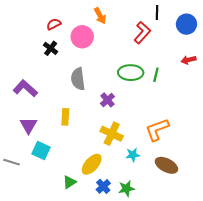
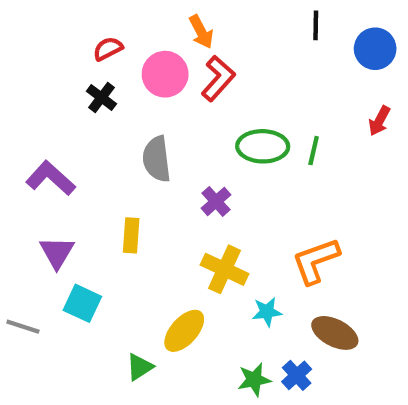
red L-shape: (142, 33) -> (218, 78), moved
red arrow: (189, 60) -> (379, 121), turned -48
blue cross: (103, 186) -> (297, 375), moved

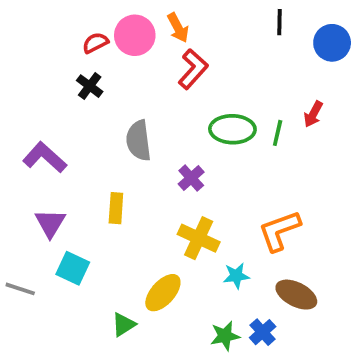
pink circle: (165, 74) -> (135, 35), moved
red arrow: (379, 121) -> (313, 114), moved

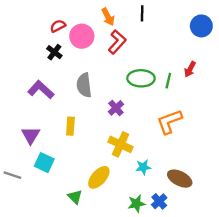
black line: (279, 22) -> (142, 13), moved
pink circle: (135, 35) -> (82, 36), moved
purple L-shape: (45, 157) -> (41, 90), moved
orange L-shape: (279, 231) -> (169, 122), moved
green triangle: (124, 325) -> (75, 197), turned -42

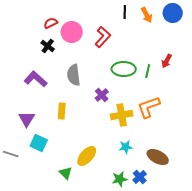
orange arrow: (108, 17) -> (147, 15), moved
blue circle: (201, 26) -> (173, 13), moved
yellow cross: (120, 144) -> (122, 115), moved, turned -35

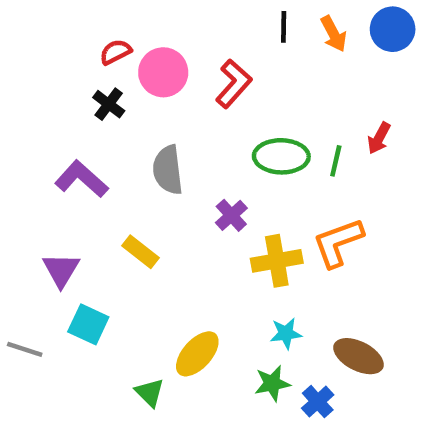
yellow rectangle: (62, 111) -> (141, 252), turned -56
green star: (120, 179) -> (272, 383), moved

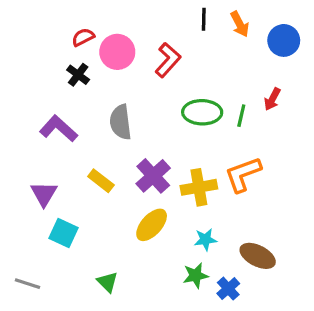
blue circle: (393, 29) -> (284, 40), moved
purple cross: (231, 215) -> (153, 176), moved, size x1.5
gray line: (25, 349) -> (28, 284), moved
yellow ellipse: (197, 354) -> (152, 225), moved

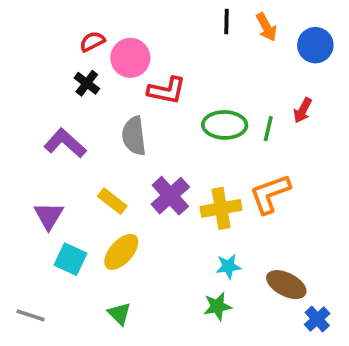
red L-shape: (168, 60) -> (167, 90), moved, turned 60
yellow ellipse: (152, 225) -> (121, 252), moved
blue cross: (228, 289) -> (317, 319), moved

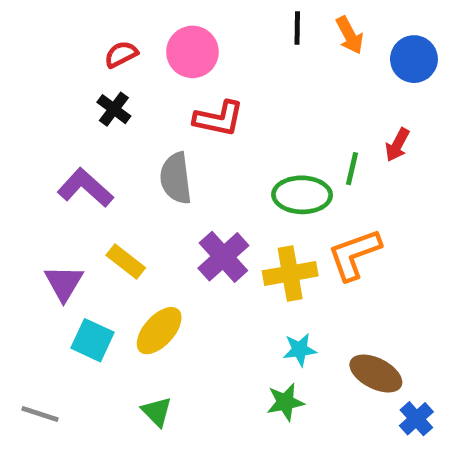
pink circle: (130, 58) -> (192, 52), moved
green ellipse: (225, 125) -> (302, 195), moved
yellow rectangle: (112, 201) -> (126, 262), moved

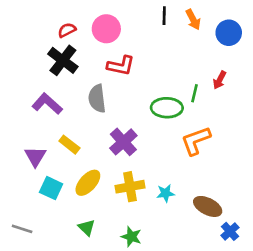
black cross: (114, 109) -> (63, 60), size x1.6
yellow cross: (290, 273) -> (130, 187), moved
green star: (285, 402) -> (131, 237), moved, turned 30

